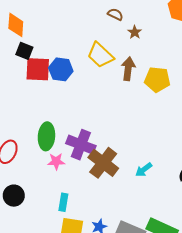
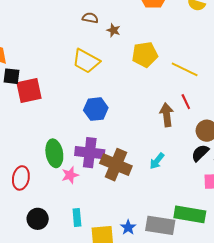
blue hexagon: (61, 69) -> (96, 109), moved
brown arrow: (128, 69) -> (167, 115), moved
yellow pentagon: (157, 80) -> (145, 55), moved
cyan rectangle: (63, 202) -> (77, 218), moved

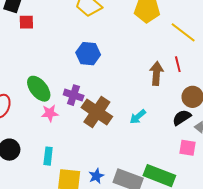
red square: (29, 91) -> (26, 22), size x0.6
green ellipse: (54, 153) -> (39, 89), turned -40
purple cross: (90, 153) -> (74, 95), size x0.7

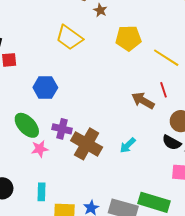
blue hexagon: (88, 54) -> (45, 88), moved
brown arrow: (156, 73) -> (143, 101), turned -60
black semicircle: (182, 117) -> (172, 143), turned -114

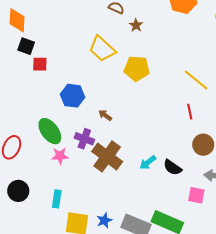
yellow pentagon: (128, 38) -> (137, 68), moved
brown arrow: (143, 101) -> (105, 115), moved, size x0.6
black semicircle: (172, 143) -> (172, 167), moved

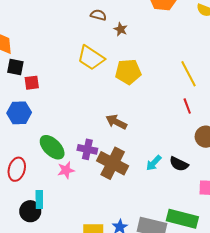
yellow line: (196, 80) -> (189, 74), turned 32
blue hexagon: (73, 96) -> (19, 113), moved
brown arrow: (105, 115) -> (116, 122), moved, size x1.5
cyan rectangle: (57, 199) -> (39, 199), moved

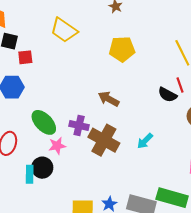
yellow trapezoid: (91, 58) -> (64, 30), moved
black semicircle: (179, 164) -> (168, 95), moved
black circle: (30, 211) -> (42, 168), moved

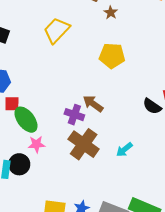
yellow trapezoid: (64, 30) -> (56, 30), turned 92
red square: (25, 57) -> (12, 104), moved
purple cross: (79, 126) -> (74, 115), moved

